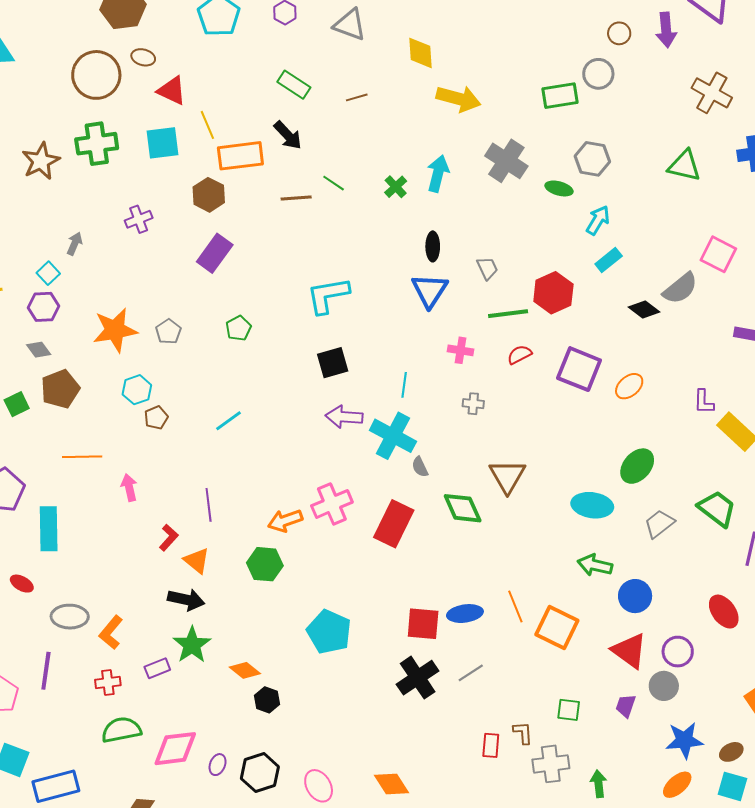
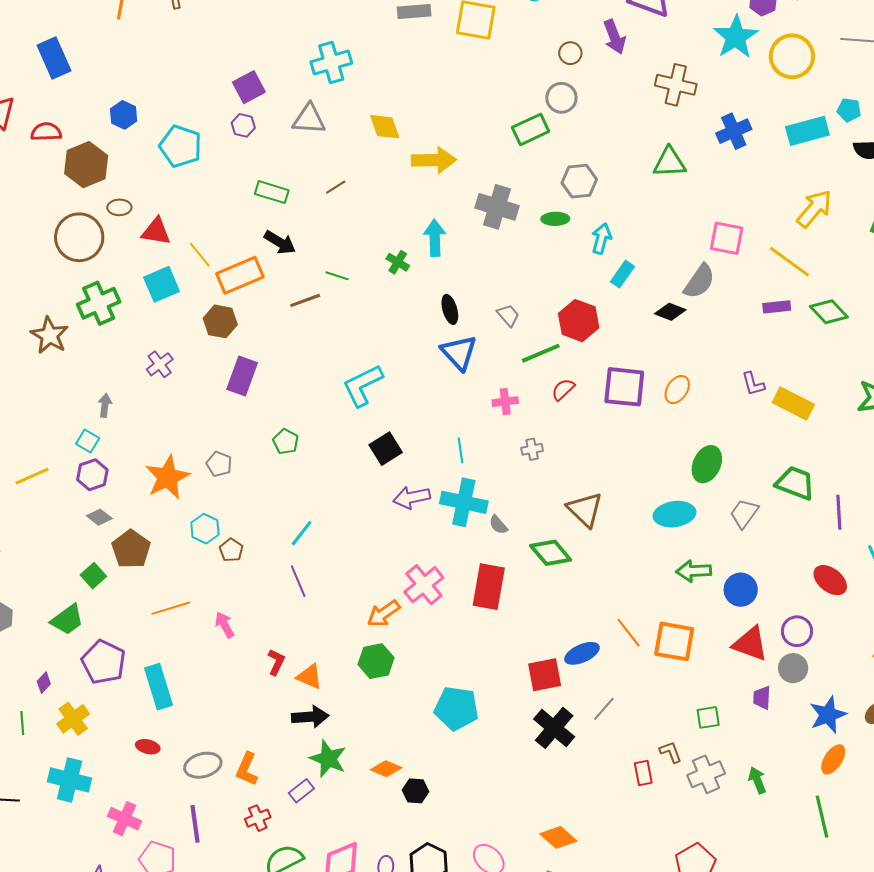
purple line: (209, 505) -> (298, 581), moved

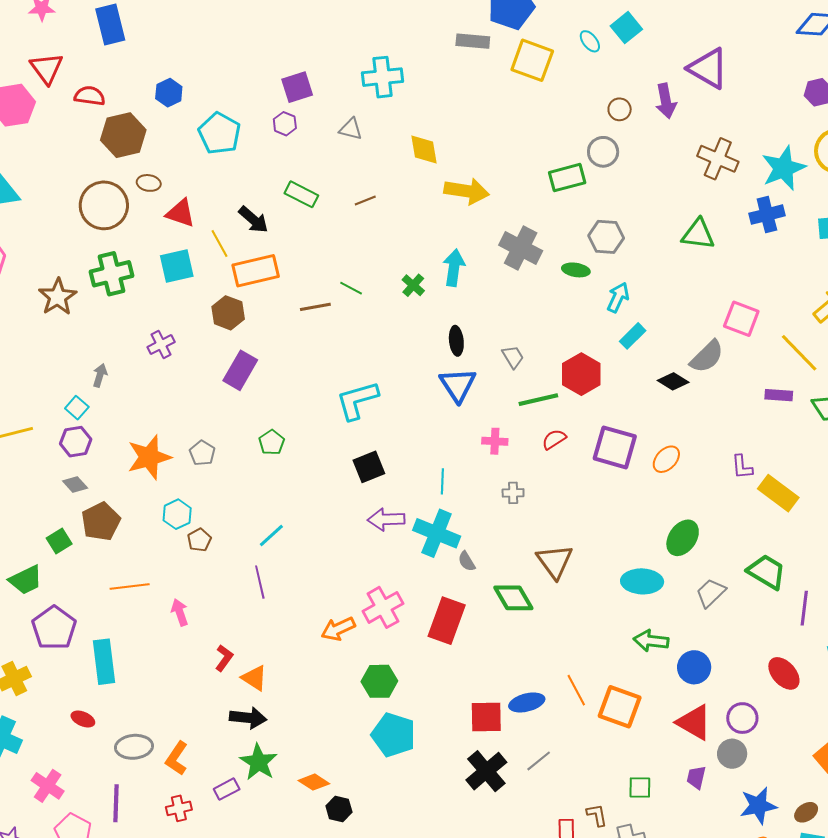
cyan star: (736, 37) -> (784, 168), moved
gray triangle: (309, 119) -> (351, 129), size x0.7
black arrow: (280, 242) -> (253, 220), moved
green hexagon: (376, 661) -> (379, 681), moved

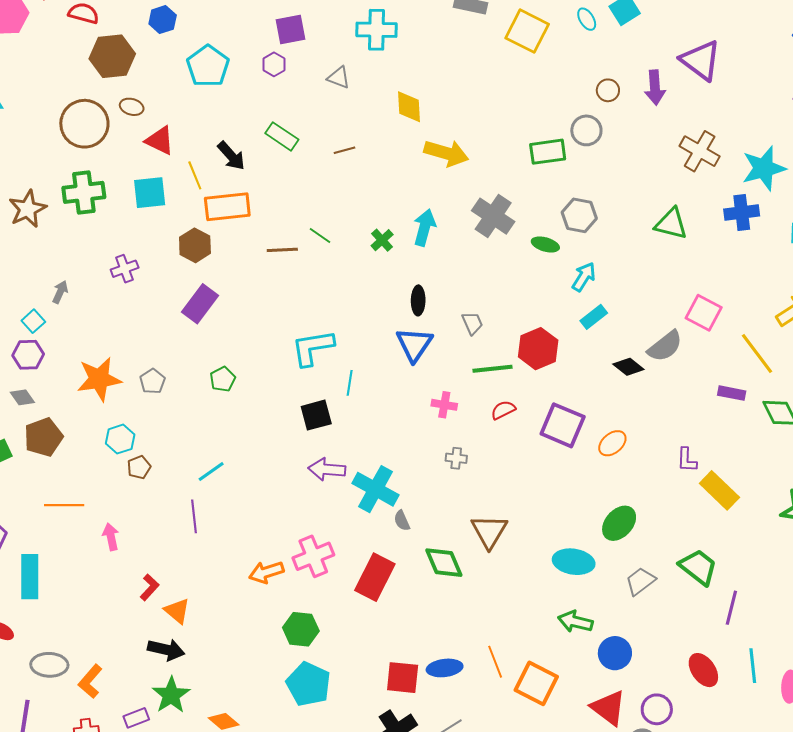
cyan line: (442, 481) -> (350, 383), moved

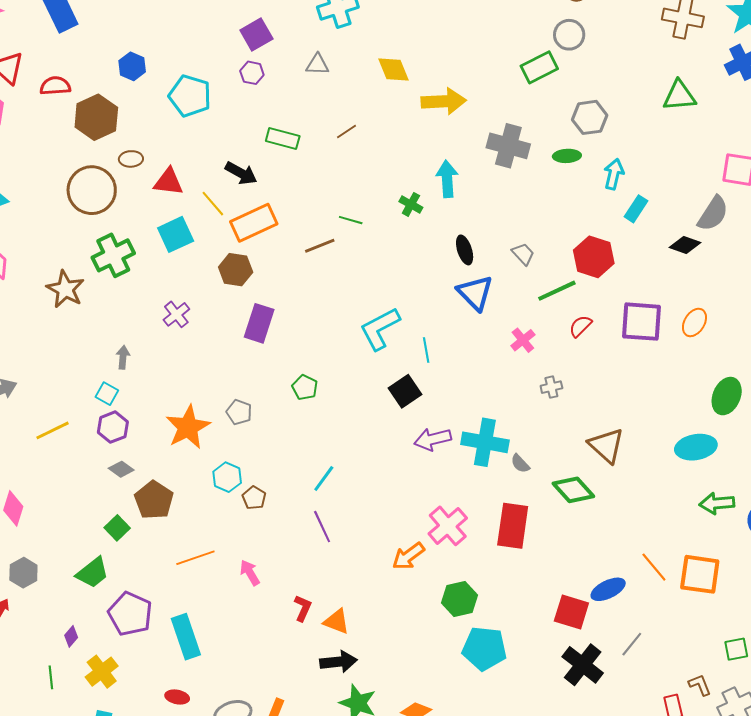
pink cross: (444, 405) -> (523, 340), turned -30
red square: (403, 678) -> (571, 612), turned 30

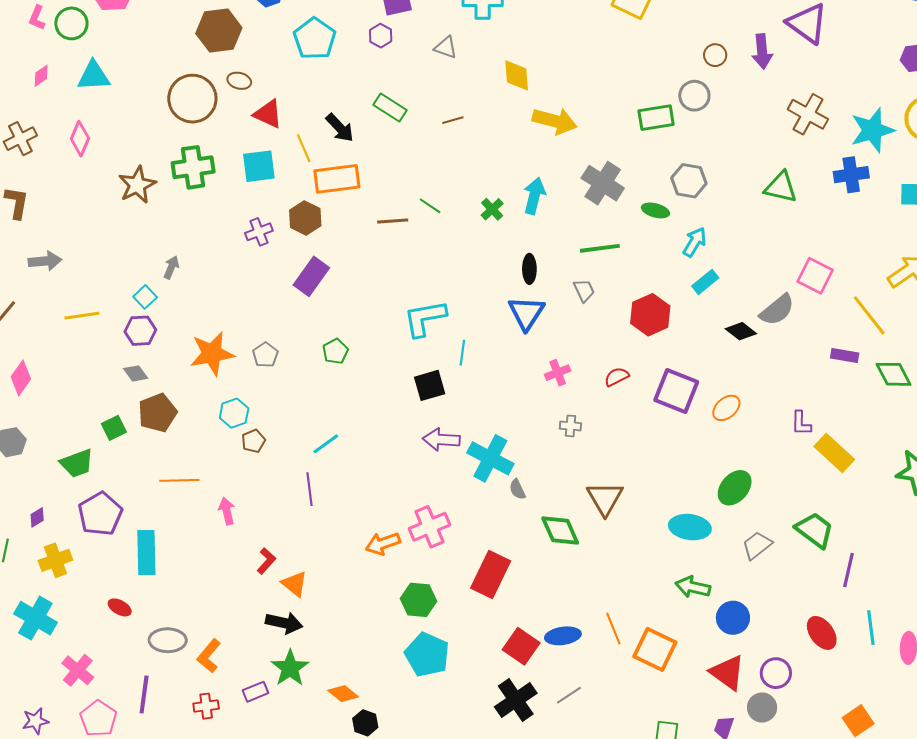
green line: (557, 291) -> (600, 248), moved
purple cross: (176, 314) -> (259, 232), moved
red rectangle: (513, 526) -> (491, 574), moved

